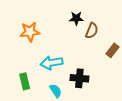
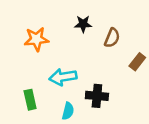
black star: (76, 18) -> (83, 24), moved
cyan semicircle: (56, 91) -> (68, 111), turned 48

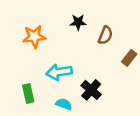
black cross: (97, 96) -> (91, 90), turned 36
cyan semicircle: (68, 111) -> (64, 104), turned -84

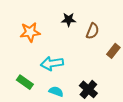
black cross: (91, 90) -> (88, 89), moved
green rectangle: (28, 93) -> (25, 82), turned -42

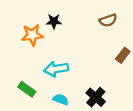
black star: (69, 20) -> (54, 21), moved
brown semicircle: (93, 31) -> (108, 20), moved, turned 49

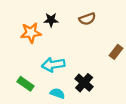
brown semicircle: (108, 20) -> (87, 19), moved
black cross: (96, 97) -> (84, 83), moved

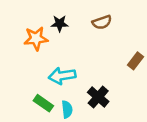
green rectangle: (26, 84) -> (43, 103), moved
cyan semicircle: (57, 93) -> (67, 109), turned 64

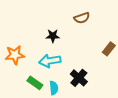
black star: (60, 23) -> (53, 36), moved
orange star: (36, 38) -> (15, 55), moved

